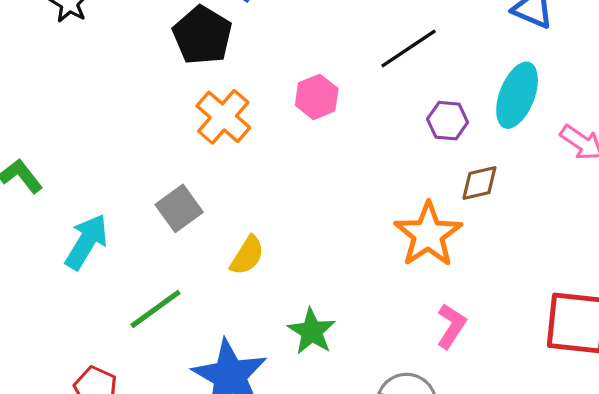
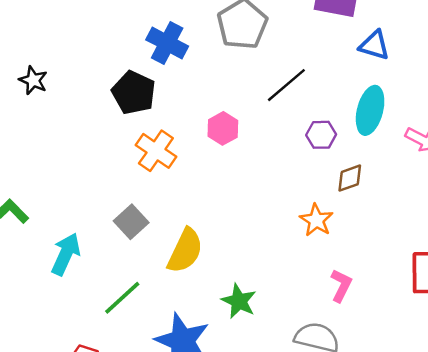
orange star: (428, 235) -> (316, 220), size x0.7
yellow semicircle: (247, 255) -> (185, 251), size x1.5

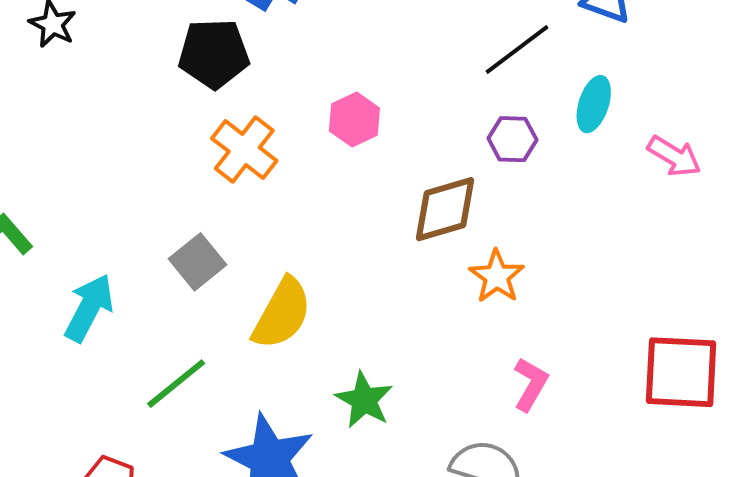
black line: (286, 85) -> (517, 50), moved
black pentagon: (134, 93) -> (214, 54), turned -30
cyan ellipse: (370, 110) -> (594, 104), size x0.7
brown diamond: (350, 178) -> (445, 209), moved, size x1.5

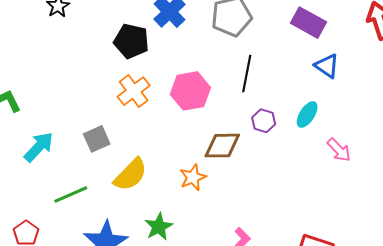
black line: (517, 50) -> (247, 74), moved, turned -57
pink hexagon: (354, 120) -> (190, 91), size x1.5
orange star: (497, 276) -> (193, 177), moved

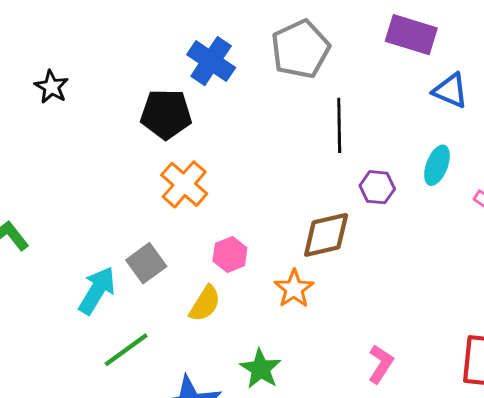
pink hexagon: (190, 91) -> (230, 254), moved, size x0.6
cyan arrow: (39, 147) -> (97, 290), moved
yellow semicircle: (131, 175) -> (205, 304), size x0.7

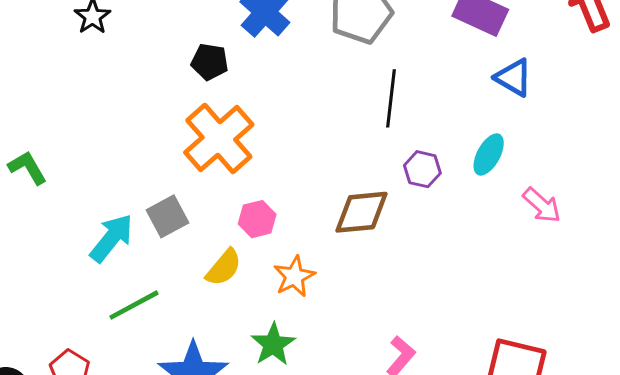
black pentagon: (166, 114) -> (210, 62), size x0.7
orange cross: (184, 184) -> (219, 139), size x1.4
orange star: (294, 289) -> (294, 276), moved

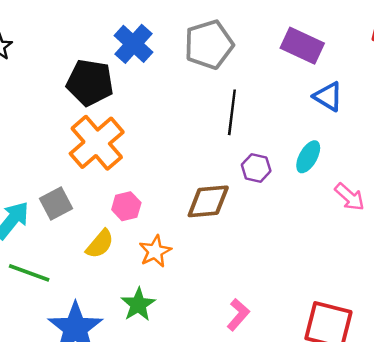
black pentagon: (210, 62) -> (90, 83), size x1.6
green line: (134, 305) -> (29, 273), turned 48

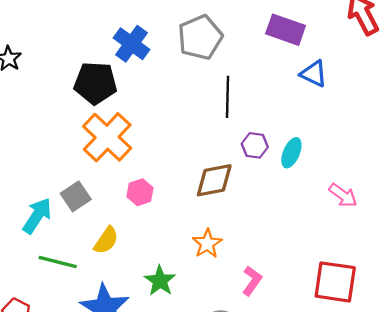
cyan ellipse: (308, 157) -> (291, 153), moved
pink arrow: (350, 197) -> (343, 195), moved
yellow semicircle: (100, 244) -> (106, 240), moved
orange star: (155, 251) -> (207, 244), moved

